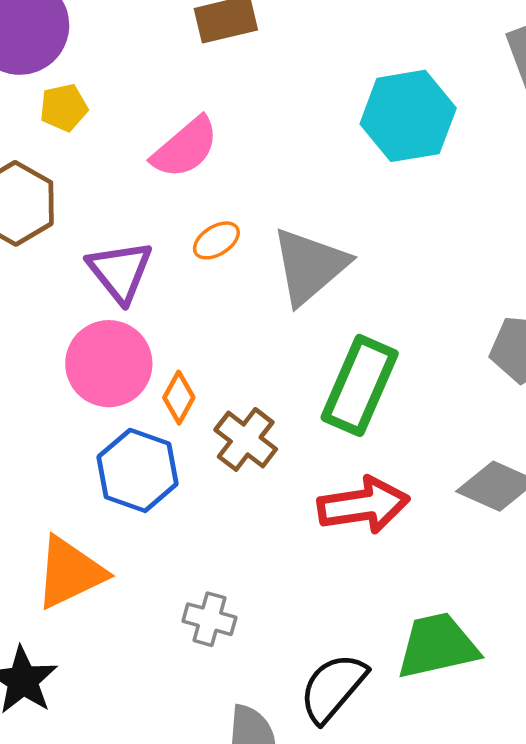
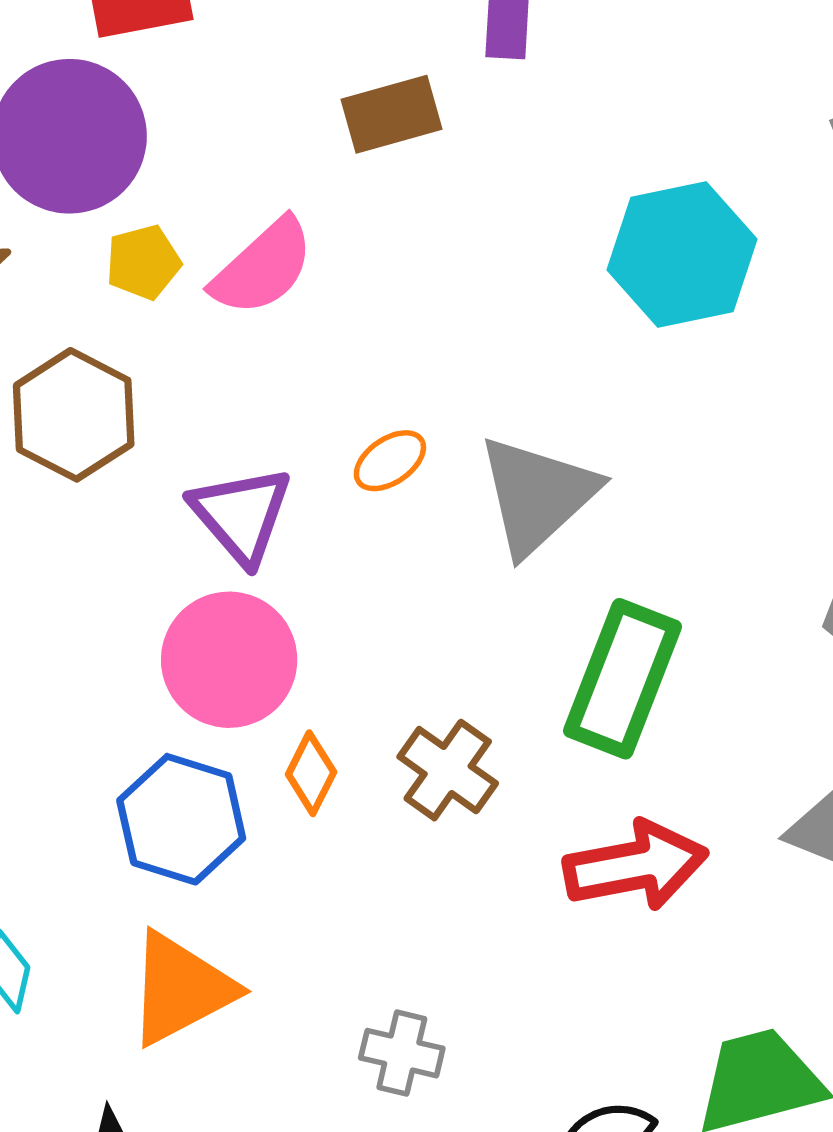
pink semicircle: (185, 148) -> (263, 267), moved
orange diamond: (179, 398) -> (311, 773), moved
blue hexagon: (138, 470) -> (181, 819), moved

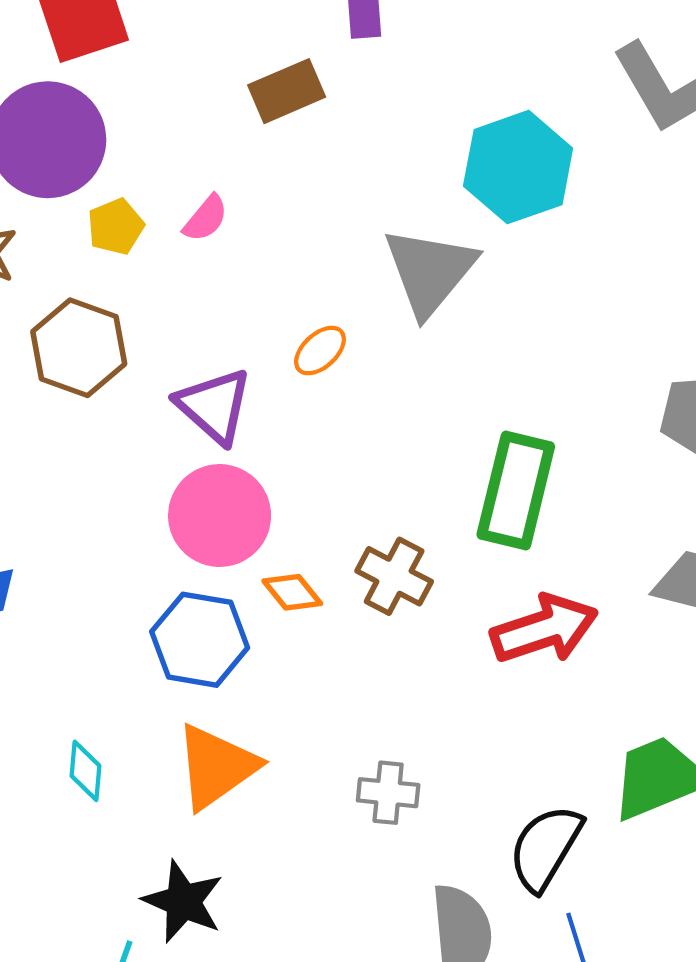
pink semicircle: (263, 267) -> (206, 218), size x0.6
gray triangle: (537, 495) -> (430, 271), moved
orange diamond: (311, 773) -> (292, 592), turned -58

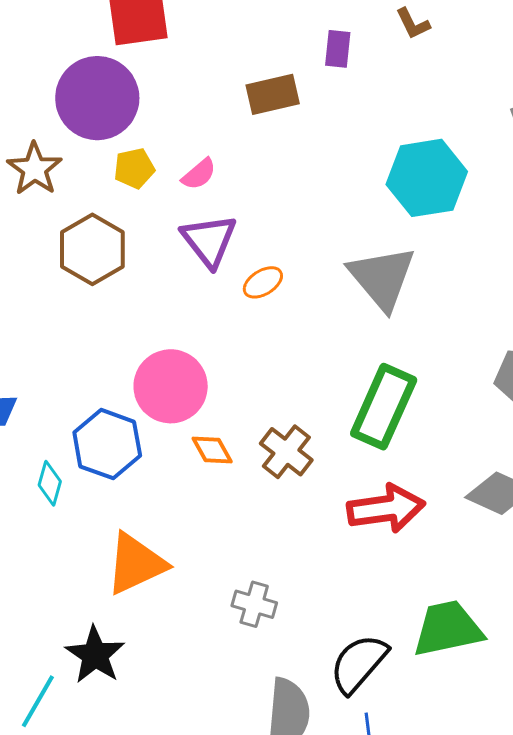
gray triangle: (430, 271) -> (382, 278), moved, turned -30
purple triangle: (214, 406) -> (209, 241), moved
blue hexagon: (200, 640) -> (107, 444), moved
cyan diamond: (86, 771) -> (50, 483), moved

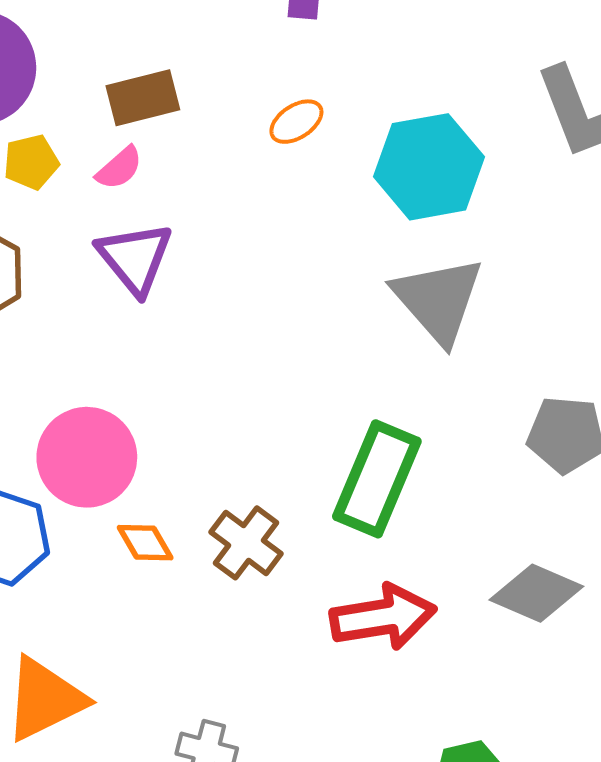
brown rectangle: (273, 94) -> (143, 98), moved
gray triangle: (382, 278) -> (438, 300), moved
orange ellipse: (263, 282) -> (296, 122), moved

